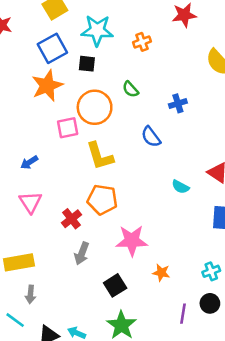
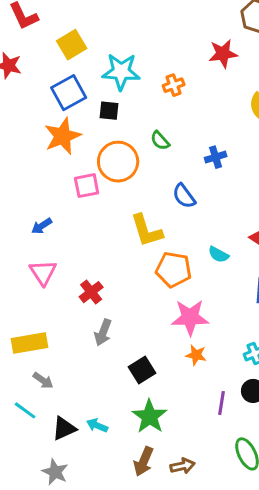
yellow L-shape: (100, 156) -> (147, 231), moved
orange pentagon: (102, 200) -> (174, 270), moved
pink star: (132, 241) -> (190, 317), moved
gray arrow: (30, 294) -> (43, 380), turned -60

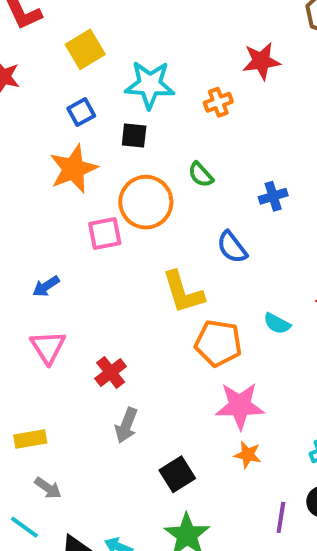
red star: (223, 54) -> (261, 61), moved
blue square: (69, 93) -> (81, 112), size x0.6
yellow rectangle: (30, 343) -> (30, 439), size x0.7

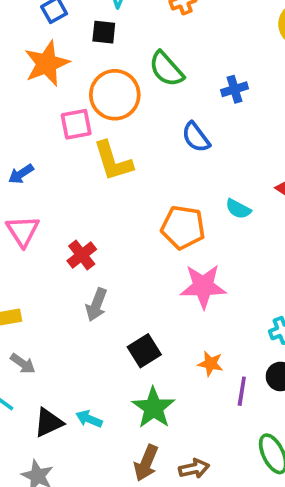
green semicircle: (201, 175) -> (166, 69), size x1.5
yellow L-shape: (183, 292) -> (113, 161), moved
orange star: (248, 455) -> (211, 364), moved

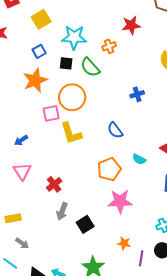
green semicircle: (166, 69) -> (90, 67), moved
blue semicircle: (196, 137) -> (115, 130), moved
orange pentagon: (183, 227) -> (109, 169), turned -30
black square: (144, 351) -> (85, 224), moved

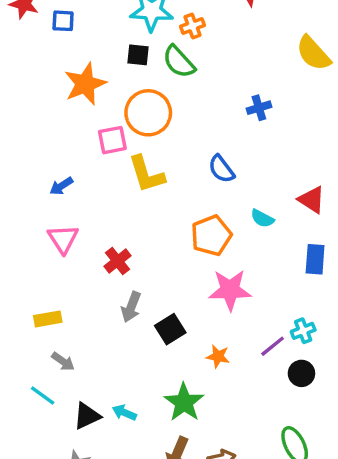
orange cross: (109, 46) -> (192, 26), moved
blue square: (39, 51) -> (63, 21), moved, turned 32
orange star: (124, 243) -> (218, 356), moved
purple line: (141, 258) -> (273, 346), moved, turned 42

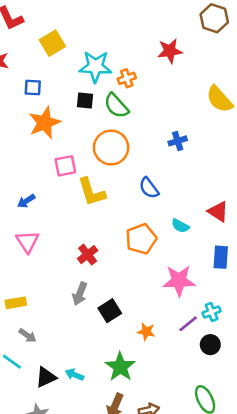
blue square: (63, 21) -> (33, 87), moved
orange circle: (148, 113) -> (111, 148), moved
red cross: (118, 261) -> (88, 255), moved
pink star: (230, 290) -> (179, 281), moved

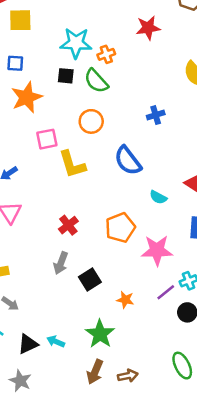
yellow square: (52, 43) -> (20, 20), moved, turned 30
orange circle: (111, 148) -> (91, 121), size x0.7
blue semicircle: (149, 188) -> (128, 161), size x1.4
orange pentagon: (141, 239) -> (120, 228), moved

